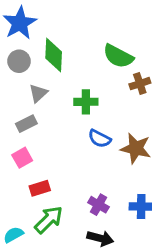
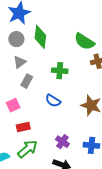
gray triangle: (38, 93) -> (20, 62), moved
gray rectangle: (26, 124) -> (27, 81), moved, turned -40
blue semicircle: (100, 139) -> (53, 101), moved

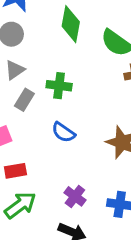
green diamond: (40, 37) -> (71, 24), moved
green cross: (60, 71) -> (59, 86), moved

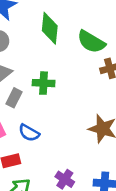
blue semicircle: (63, 132) -> (29, 133), moved

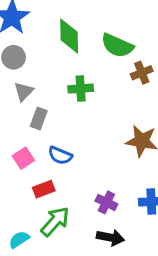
green cross: (44, 83) -> (81, 89), moved

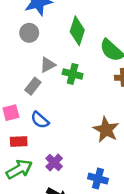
gray triangle: (24, 91) -> (48, 65), moved
purple cross: (106, 202) -> (54, 162), moved

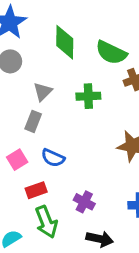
green cross: (73, 74) -> (88, 96), moved
green arrow: (19, 169) -> (46, 222), turned 115

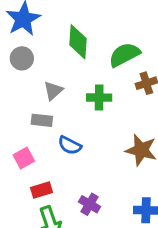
green semicircle: (111, 53) -> (124, 55), turned 124
gray rectangle: (33, 121) -> (42, 120), turned 72
blue semicircle: (53, 158) -> (70, 145), moved

